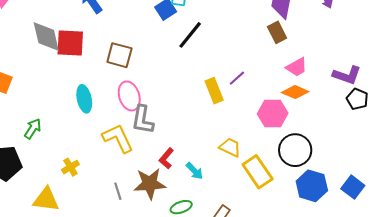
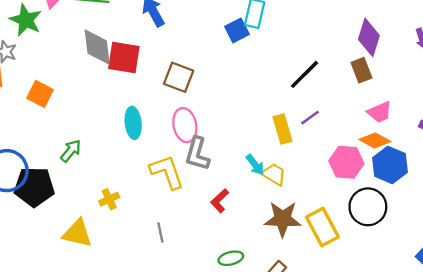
black line: (190, 35) -> (305, 74), moved
yellow trapezoid: (230, 147) -> (274, 174), moved
cyan arrow: (195, 171) -> (255, 165), moved
brown star: (150, 184) -> (283, 219), moved
blue hexagon: (312, 186) -> (390, 165), moved

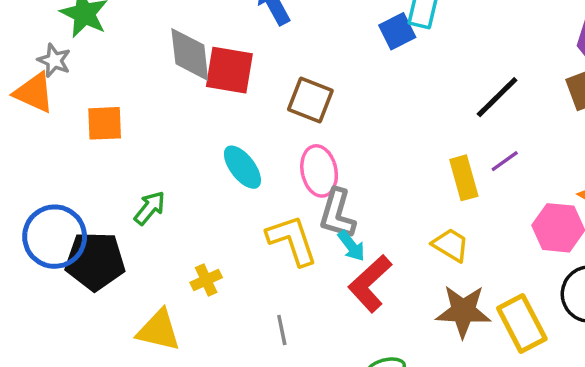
orange square: (40, 94) -> (105, 123), turned -30
cyan ellipse: (133, 123) -> (242, 167), turned -32
cyan arrow: (255, 165) -> (351, 246), moved
red L-shape: (220, 201) -> (370, 284), size x1.6

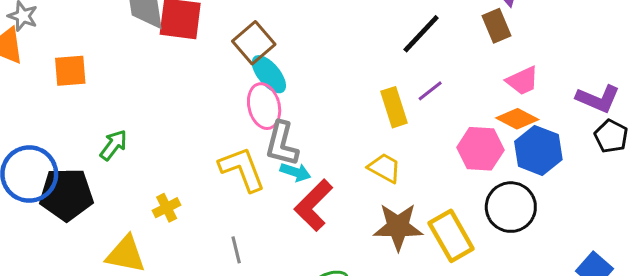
brown square: (310, 100) -> (254, 43), turned 30
cyan ellipse: (242, 167) -> (269, 74), moved
cyan arrow: (351, 246) -> (296, 172), turned -32

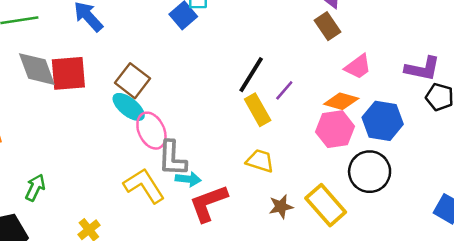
black line: (421, 34) -> (251, 75), moved
cyan ellipse: (269, 74) -> (129, 107), moved
orange diamond: (517, 119) -> (341, 101), moved
red L-shape: (314, 205) -> (208, 203), turned 36
brown star: (398, 227) -> (281, 207), size x0.6

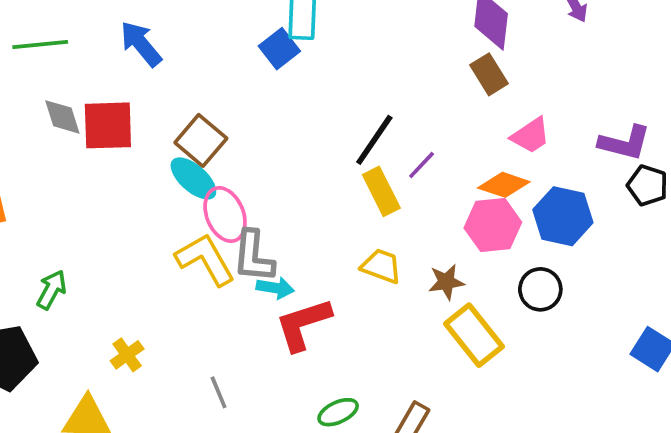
gray diamond: (37, 69) -> (62, 117), size x0.7
black circle: (370, 172) -> (540, 289), size x0.7
yellow L-shape: (144, 186) -> (205, 259), moved
brown star: (281, 207) -> (446, 282), moved

